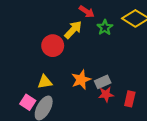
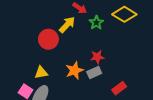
red star: (106, 94) -> (97, 57), moved
red rectangle: (130, 99) -> (119, 88), turned 40

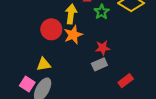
yellow arrow: (67, 25) -> (71, 14), turned -36
orange star: (74, 70) -> (73, 35), moved

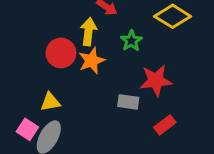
green star: (102, 12) -> (131, 41), moved
red star: (103, 48) -> (156, 81), moved, size x1.5
gray rectangle: (99, 64) -> (128, 102), turned 32

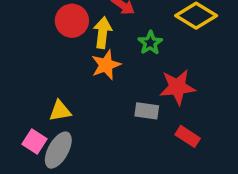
red circle: (61, 53) -> (72, 21), moved
red rectangle: (165, 125) -> (188, 136), turned 70

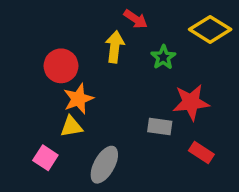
red circle: (72, 21) -> (61, 66), moved
orange star: (106, 65) -> (78, 99), moved
gray ellipse: (58, 150) -> (104, 165), moved

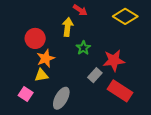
green star: (163, 57) -> (83, 48), moved
gray rectangle: (160, 127) -> (95, 75), turned -56
red rectangle: (201, 153) -> (120, 91), size x1.6

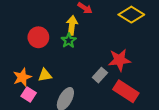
green star: (83, 48) -> (69, 40), moved
orange star: (46, 58) -> (22, 77), moved

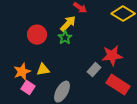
yellow arrow: (72, 25) -> (68, 24), turned 36

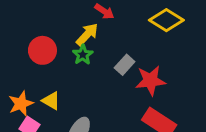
yellow triangle: (43, 70) -> (51, 101), turned 40
gray rectangle: (94, 70) -> (125, 65), moved

